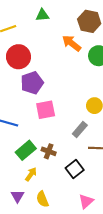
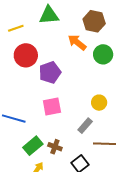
green triangle: (42, 15) -> (49, 15), size x1.5
purple pentagon: (32, 83) -> (50, 72), moved

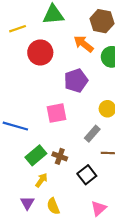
red circle: (26, 55) -> (40, 52), moved
purple pentagon: (50, 72) -> (76, 81), moved

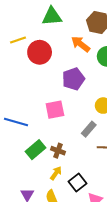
yellow line: (18, 29) -> (18, 40), moved
black square: (87, 175) -> (77, 182), moved
yellow arrow: (41, 180) -> (56, 173), moved

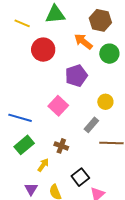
yellow line: (18, 40) -> (22, 23), moved, turned 42
pink square: (55, 110) -> (58, 106), turned -36
green rectangle: (35, 150) -> (24, 145), moved
yellow arrow: (56, 173) -> (43, 165), moved

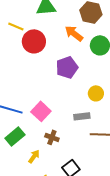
yellow line: (22, 23) -> (16, 26), moved
pink square: (58, 106) -> (41, 111), moved
gray rectangle: (91, 125) -> (82, 116), turned 42

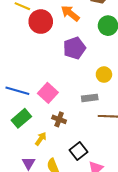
orange arrow: (74, 33) -> (70, 13), moved

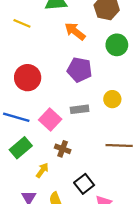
red circle: (41, 22) -> (28, 78), moved
purple pentagon: (74, 48) -> (80, 70), turned 30
gray rectangle: (90, 98) -> (80, 109), moved

